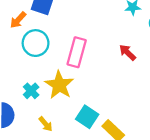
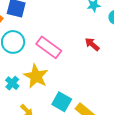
pink rectangle: (77, 52) -> (49, 47), turned -65

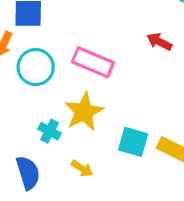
yellow star: (36, 76) -> (84, 112), turned 30

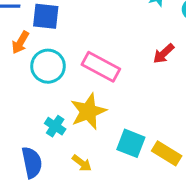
red arrow: (159, 42) -> (164, 54), turned -75

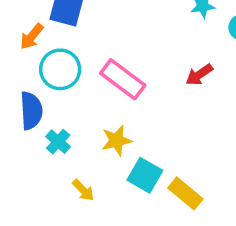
yellow star: (88, 111) -> (117, 141), moved, size x0.7
blue semicircle: (32, 162) -> (31, 111), moved

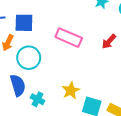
pink rectangle: (123, 79) -> (69, 38), moved

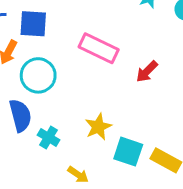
red arrow: (109, 41) -> (147, 71), moved

